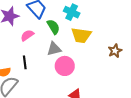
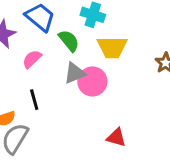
pink circle: (65, 66) -> (92, 81), moved

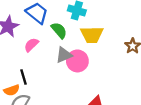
black line: (34, 100) -> (23, 77), moved

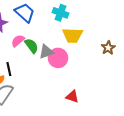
green semicircle: (59, 30) -> (31, 46), moved

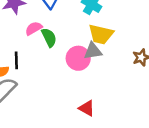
gray triangle: (46, 52) -> (93, 51), moved

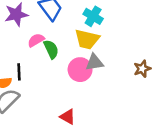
yellow trapezoid: (101, 34) -> (87, 39), moved
red triangle: (87, 108) -> (68, 117), moved

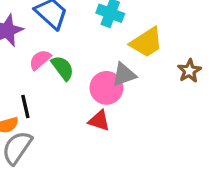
yellow trapezoid: (87, 39) -> (146, 42), moved, turned -35
red triangle: (68, 117) -> (99, 121), moved

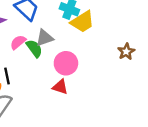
yellow trapezoid: (146, 42) -> (83, 22), moved
gray triangle: (124, 75) -> (45, 38), moved

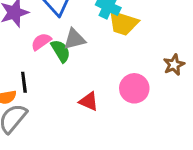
yellow trapezoid: (83, 22) -> (123, 23), turned 45
pink circle: (66, 63) -> (134, 88), moved

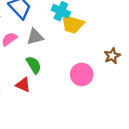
green semicircle: (61, 51) -> (34, 65), moved
red triangle: (89, 101) -> (23, 85), moved

